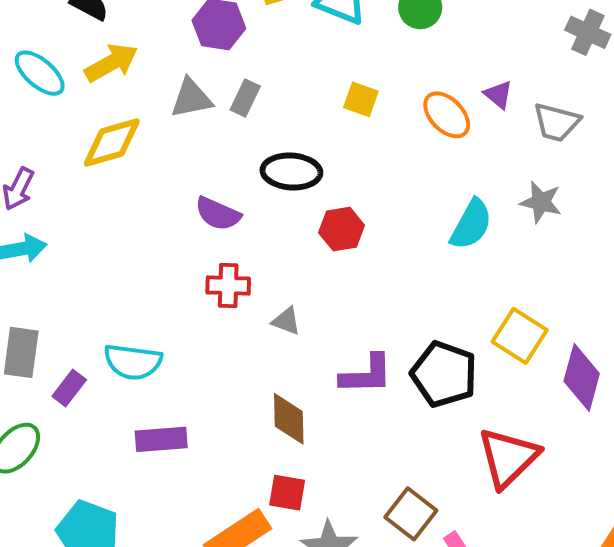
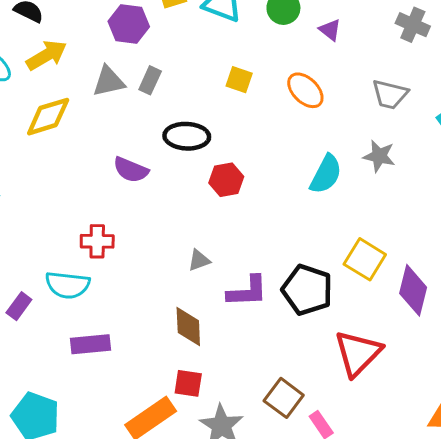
purple triangle: (498, 95) -> (330, 30), moved
red cross: (228, 285) -> (97, 241), moved
gray triangle: (286, 321) -> (199, 260), moved, turned -40

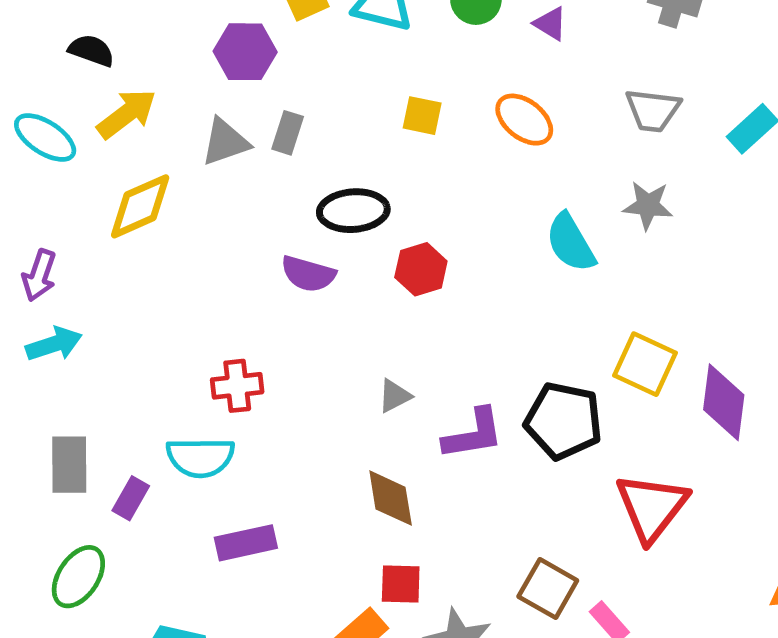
purple semicircle: (131, 170) -> (308, 274), moved
cyan semicircle: (326, 174) -> (571, 243), turned 129

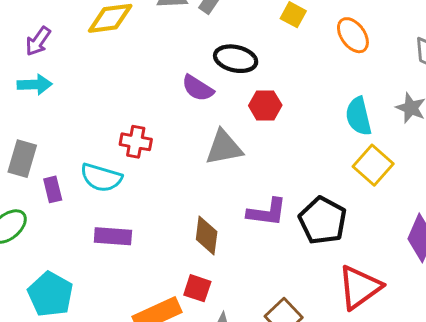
yellow square: (645, 364) -> (373, 165), moved
gray triangle: (395, 396) -> (224, 148), moved, size x1.8
purple rectangle: (131, 498) -> (53, 189), turned -60

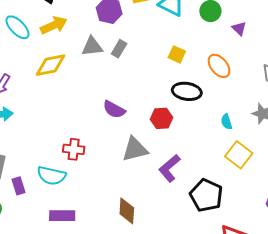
black ellipse: (236, 59) -> (187, 91), moved
cyan semicircle: (358, 116) -> (226, 122), size x0.6
purple L-shape: (267, 212) -> (169, 168), moved, turned 136

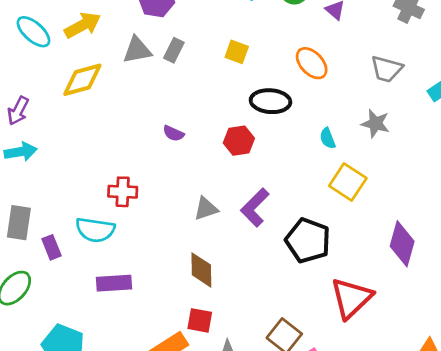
yellow square: (177, 54) -> (237, 52), moved
purple semicircle: (114, 109) -> (173, 133), size x0.7
gray triangle: (135, 149) -> (206, 209), moved, size x0.7

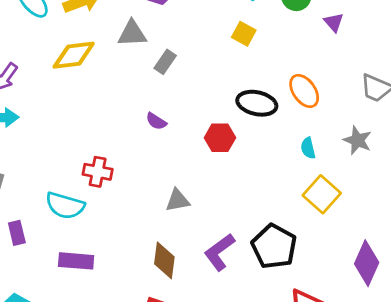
gray rectangle: (174, 50) -> (165, 62), moved
yellow square: (237, 52) -> (244, 34), moved
orange ellipse: (312, 63) -> (304, 91), moved
purple L-shape: (255, 207) -> (219, 252), moved
purple rectangle: (51, 247) -> (17, 233), moved

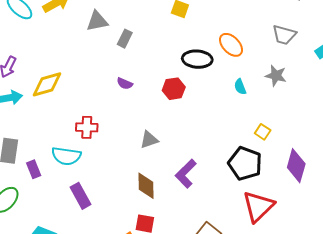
yellow diamond: (74, 55) -> (47, 84), moved
yellow square: (322, 194) -> (263, 132), moved, size x0.6
purple rectangle: (17, 233) -> (34, 169), moved
black pentagon: (274, 246) -> (245, 163), moved
purple rectangle: (76, 261) -> (81, 196), turned 65

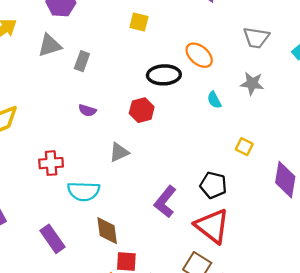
gray triangle: (149, 140) -> (119, 152), moved
cyan semicircle: (66, 156) -> (84, 191), moved
black pentagon: (245, 163) -> (213, 185), moved, size x0.7
brown diamond: (146, 186) -> (107, 231), moved
red triangle: (258, 206) -> (212, 226), moved, turned -32

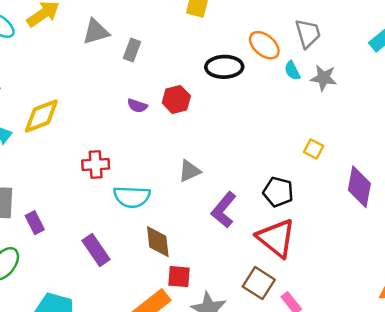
gray trapezoid: (256, 38) -> (308, 33), moved, turned -116
cyan semicircle: (214, 100) -> (292, 71), moved
red hexagon: (142, 110) -> (176, 99), moved
gray triangle: (119, 152) -> (189, 171), moved

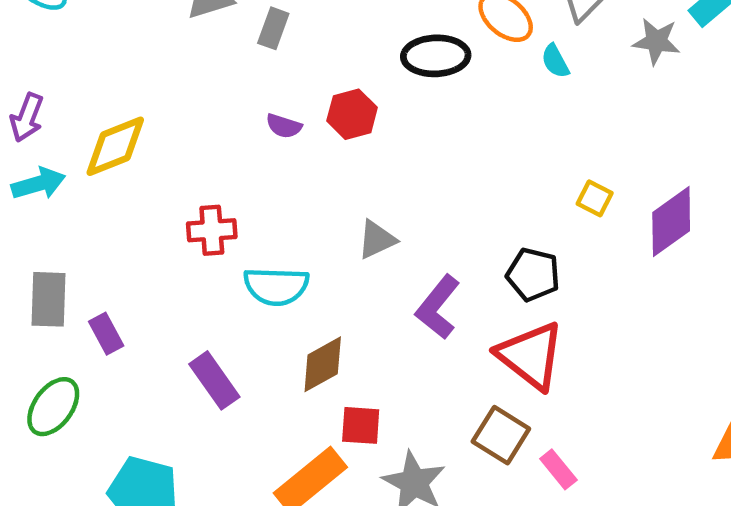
gray star: (324, 78) -> (656, 41), moved
purple diamond: (359, 187) -> (671, 222), moved, turned 45
brown diamond: (158, 242) -> (323, 364), turned 68

